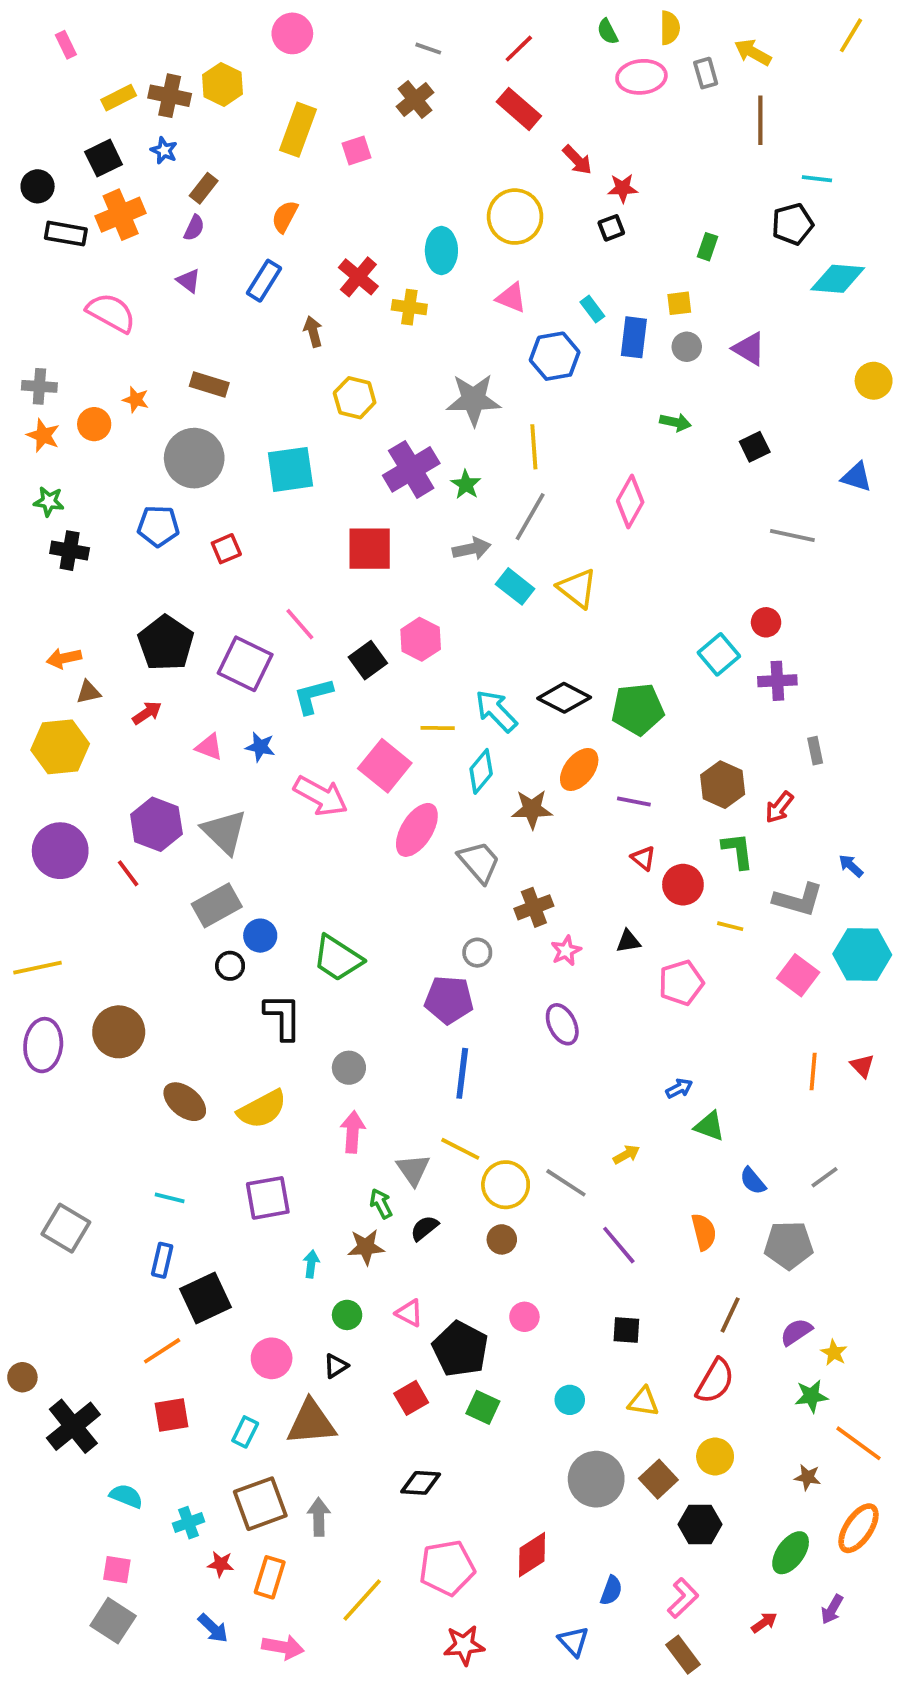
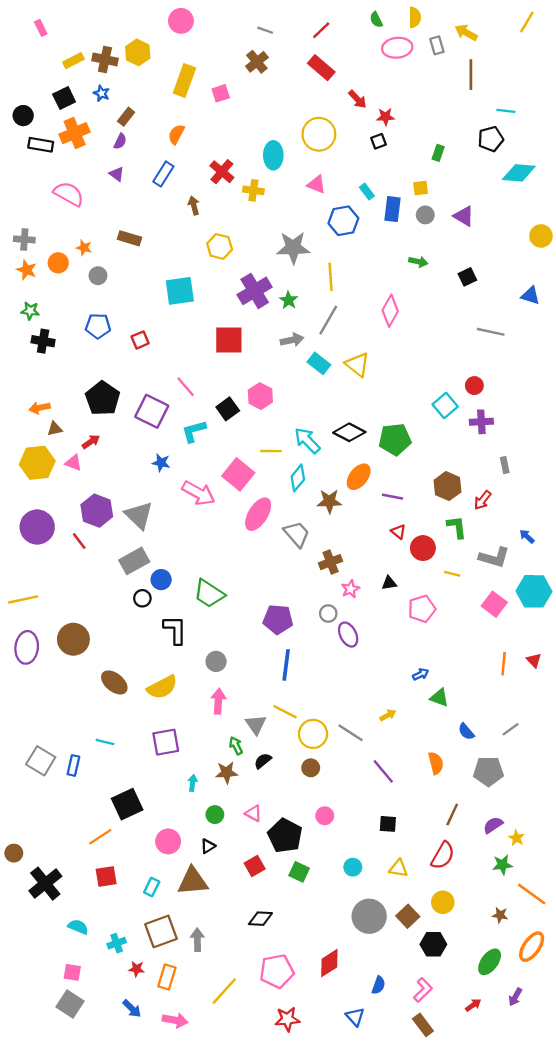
gray circle: (194, 458) -> (98, 276), moved, size x0.5
pink triangle: (209, 747) -> (73, 463), moved
gray circle: (477, 953) -> (328, 614), moved
blue rectangle: (162, 1260) -> (73, 765), moved

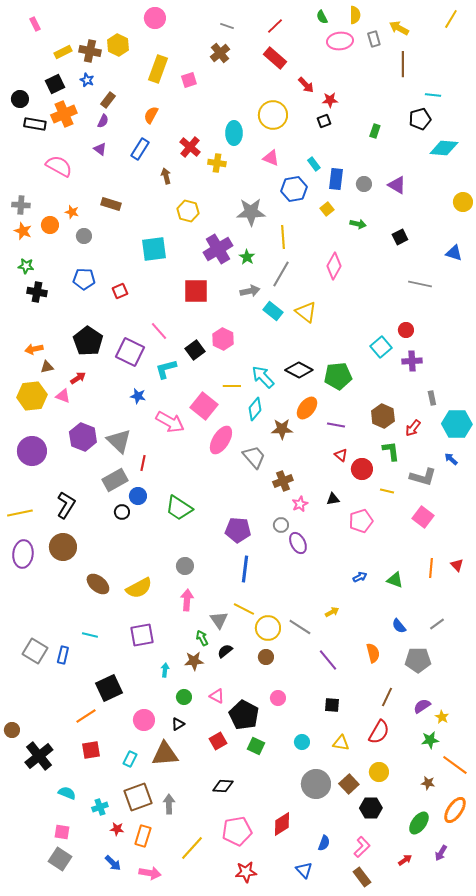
yellow square: (421, 188) -> (327, 209), moved, turned -32
red line: (79, 541) -> (143, 463), moved, turned 49
cyan hexagon: (534, 591) -> (457, 424), moved
black L-shape: (175, 630) -> (66, 505), moved, turned 32
green triangle: (439, 698) -> (395, 580), moved

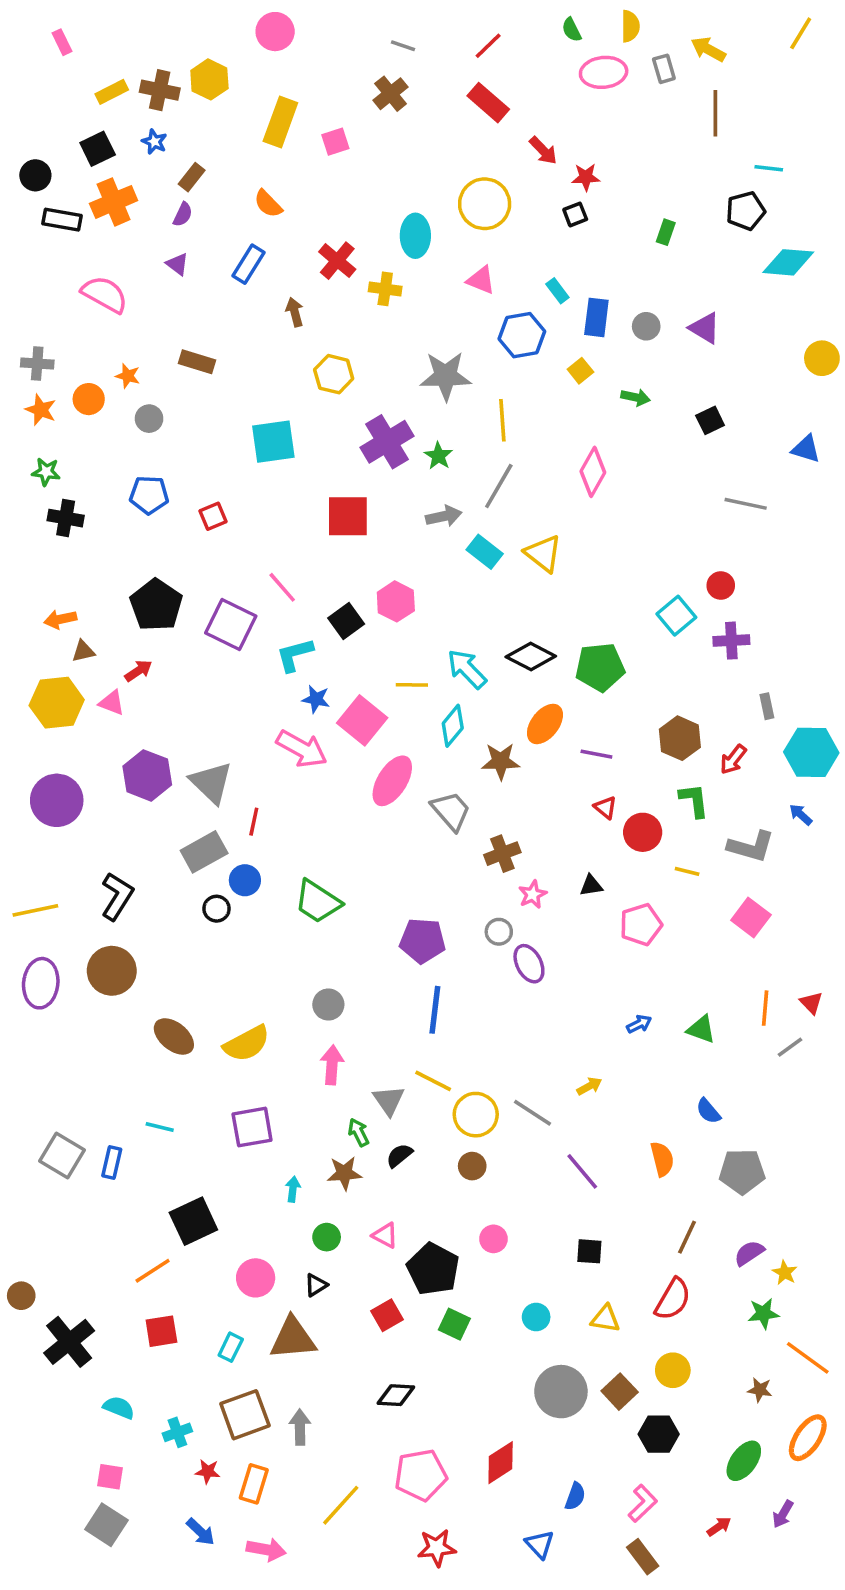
orange semicircle: (151, 115) -> (268, 204), turned -72
blue star: (138, 396) -> (316, 699), moved
gray line: (437, 624) -> (790, 1047), moved

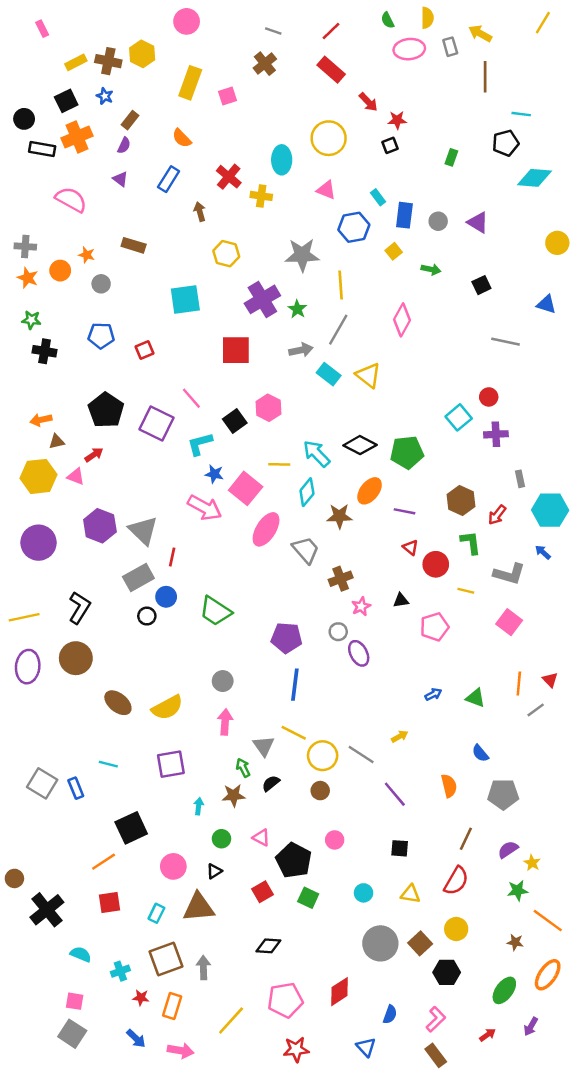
blue rectangle: (112, 1163) -> (76, 788), turned -35

